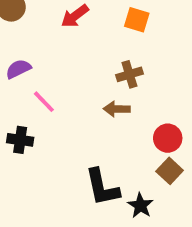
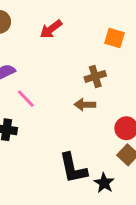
orange square: (137, 20) -> (114, 38), moved

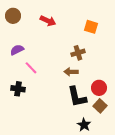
red arrow: (51, 29) -> (48, 21), turned -119
black L-shape: (73, 168) -> (77, 97), moved

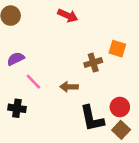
red arrow: (48, 21) -> (68, 16), moved
orange square: (91, 27) -> (117, 49), moved
brown arrow: (71, 72) -> (69, 87), moved

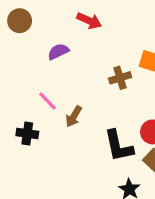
purple semicircle: (16, 59) -> (58, 52), moved
brown arrow: (69, 87) -> (74, 116), moved, turned -60

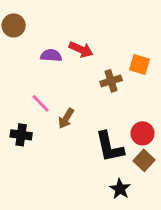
red arrow: (89, 21) -> (81, 49), moved
purple semicircle: (58, 52) -> (51, 55), turned 30

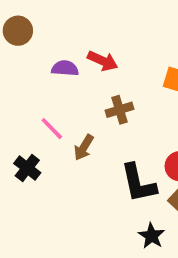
brown cross: (111, 81) -> (120, 110), moved
black cross: (21, 135) -> (27, 168), turned 30

